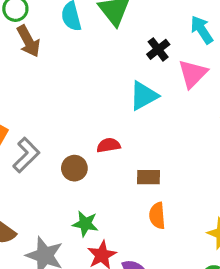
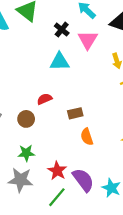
cyan triangle: (144, 96) -> (60, 62), turned 40
green star: (85, 224) -> (26, 153), moved

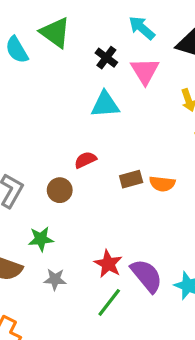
orange semicircle: (87, 137) -> (162, 184), moved, turned -63
green star: (26, 153) -> (41, 239), moved
gray star: (20, 180) -> (55, 279), size x0.6

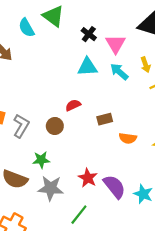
cyan arrow: (142, 28) -> (119, 72), moved
orange semicircle: (162, 184) -> (128, 138), moved
gray star: (55, 279) -> (51, 188), size x1.6
green line: (109, 302) -> (79, 215), moved

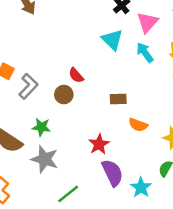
cyan triangle: (87, 67) -> (112, 40), turned 35
red semicircle: (73, 105) -> (76, 75), moved, turned -120
red star: (88, 178) -> (99, 144), moved

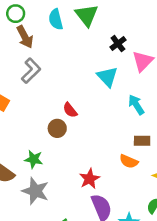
cyan arrow: (145, 52) -> (136, 105), moved
gray L-shape: (28, 86) -> (31, 71), moved
brown rectangle: (118, 99) -> (142, 141), moved

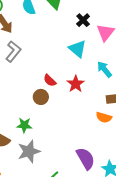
red star: (90, 179) -> (76, 84), moved
gray star: (35, 191) -> (29, 151), turned -30

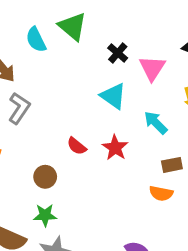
brown circle: (41, 97) -> (45, 177), moved

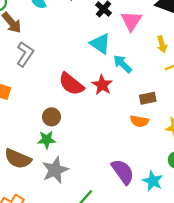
cyan arrow: (156, 123) -> (123, 64), moved
red semicircle: (77, 146) -> (71, 84), size x1.6
brown circle: (45, 177) -> (51, 117), moved

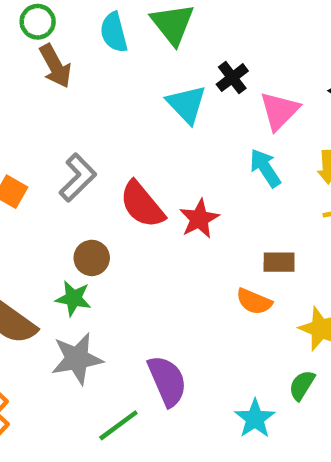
cyan triangle: (100, 44) -> (187, 104), moved
gray L-shape: (25, 54) -> (78, 178), moved
cyan arrow: (123, 64) -> (265, 168), moved
purple semicircle: (123, 172) -> (167, 381), moved

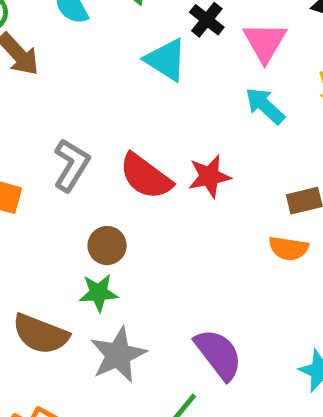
red star: (199, 219) -> (209, 176), turned 30

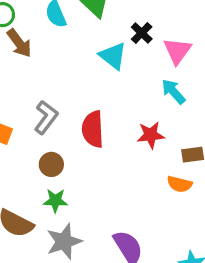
red semicircle: (146, 176) -> (93, 129), turned 45
red star: (209, 176) -> (151, 135), moved
brown circle: (107, 246) -> (51, 164), moved

